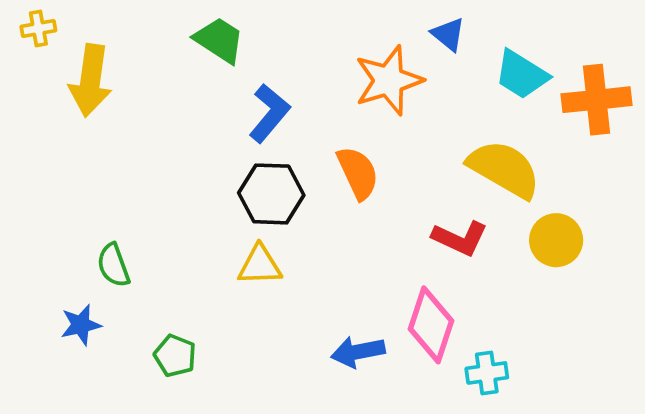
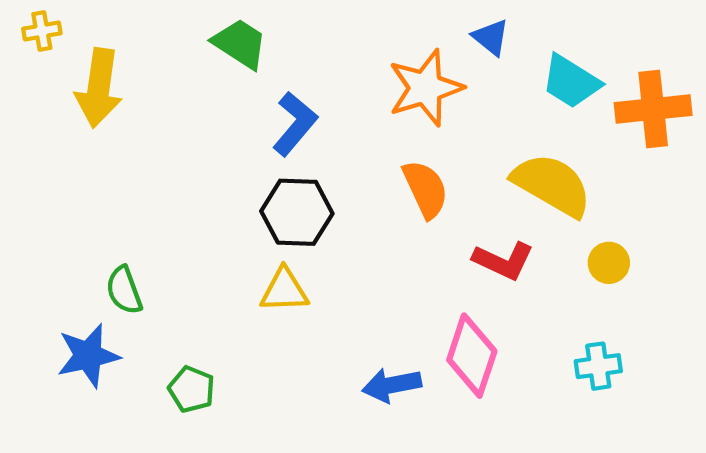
orange semicircle: (358, 173) -> (425, 189), moved
yellow circle: (556, 240) -> (609, 263), size x0.7
blue star: (81, 325) -> (88, 356), size x1.4
cyan cross: (487, 373) -> (598, 366), moved

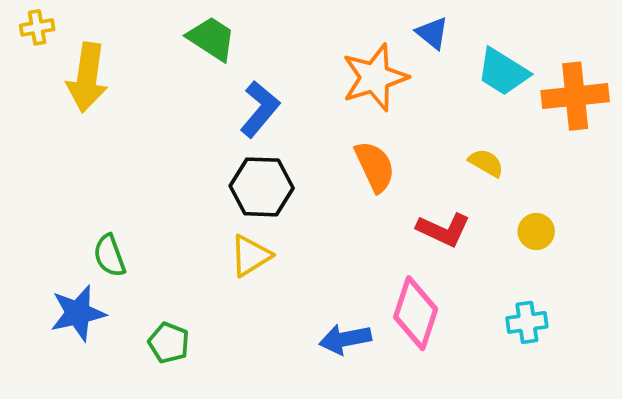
yellow semicircle: (552, 185) -> (486, 163), size x0.5
yellow triangle: (284, 290) -> (250, 256), turned -30

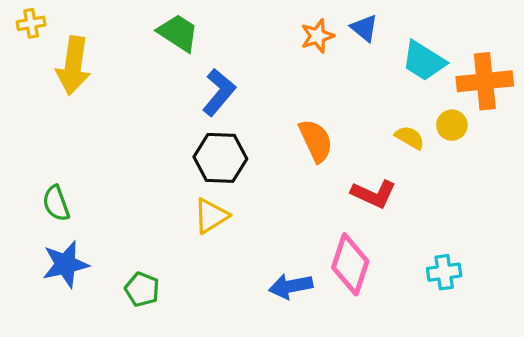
orange star: (375, 77) -> (317, 36), moved, size x0.6
yellow circle: (536, 231) -> (452, 125), moved
green semicircle: (109, 256) -> (56, 203), moved

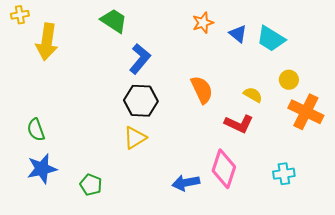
blue triangle: (364, 28) -> (238, 34), moved
orange cross: (485, 81) -> (306, 112), moved, turned 32
yellow semicircle: (410, 138) -> (253, 95), moved

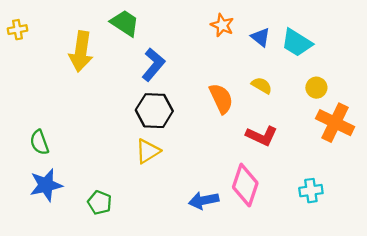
yellow cross: (20, 15) -> (17, 30), moved
orange star: (203, 23) -> (222, 25), turned -30
yellow arrow: (47, 42) -> (81, 51), moved
yellow semicircle: (253, 95) -> (262, 85), moved

